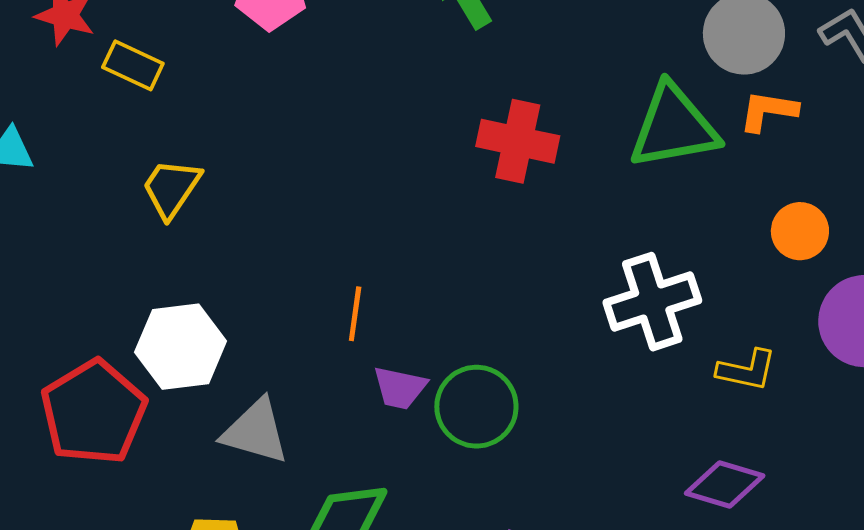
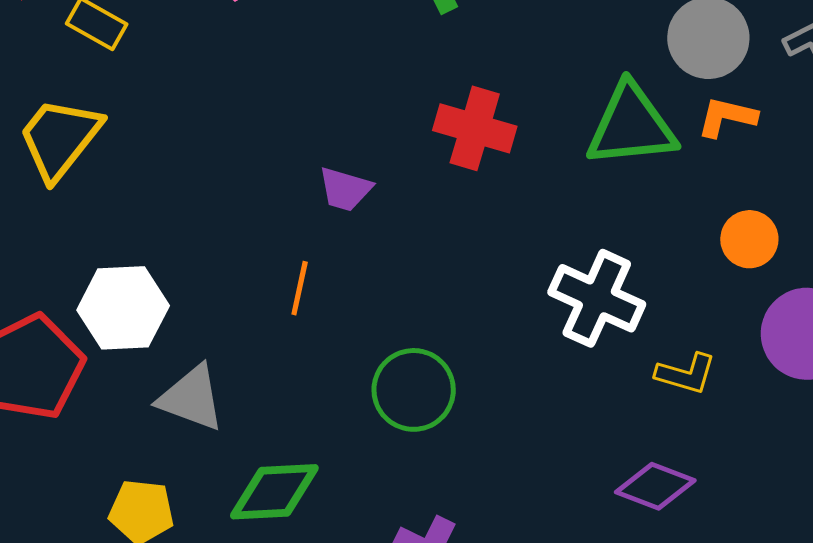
yellow trapezoid: (171, 188) -> (60, 138), moved, size x1.4
white cross: (652, 302) -> (597, 298), turned 38
purple trapezoid: (400, 388) -> (345, 189), moved

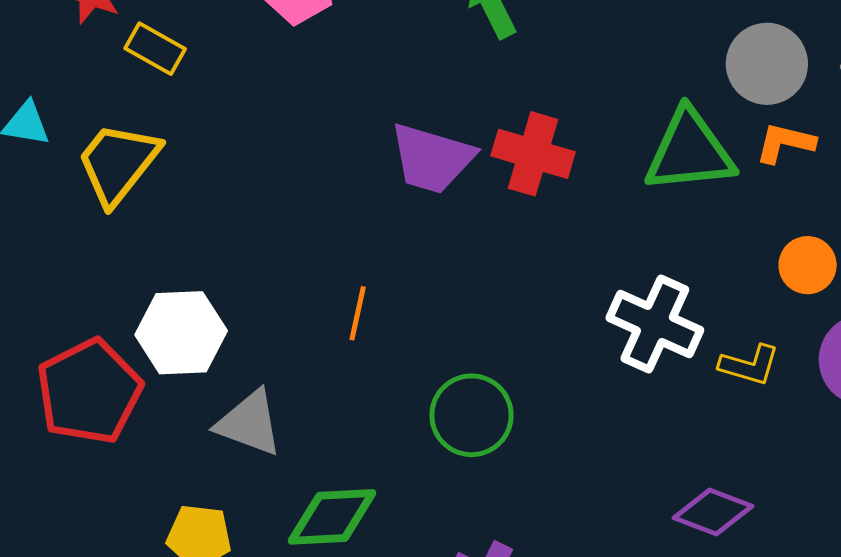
purple trapezoid: (345, 189) -> (432, 158), moved, size x1.6
yellow L-shape: (686, 374) -> (749, 365), moved

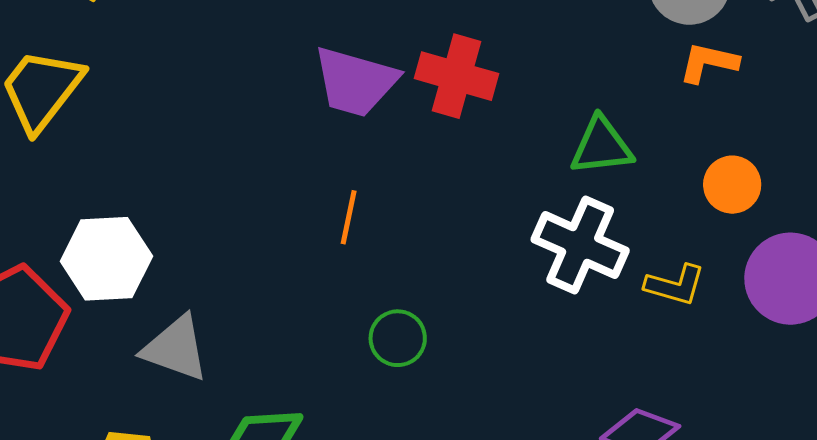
green triangle: (690, 151) -> (601, 146), moved, size x0.7
orange line: (358, 313) -> (349, 217), moved
green circle: (472, 415) -> (398, 338), size x0.7

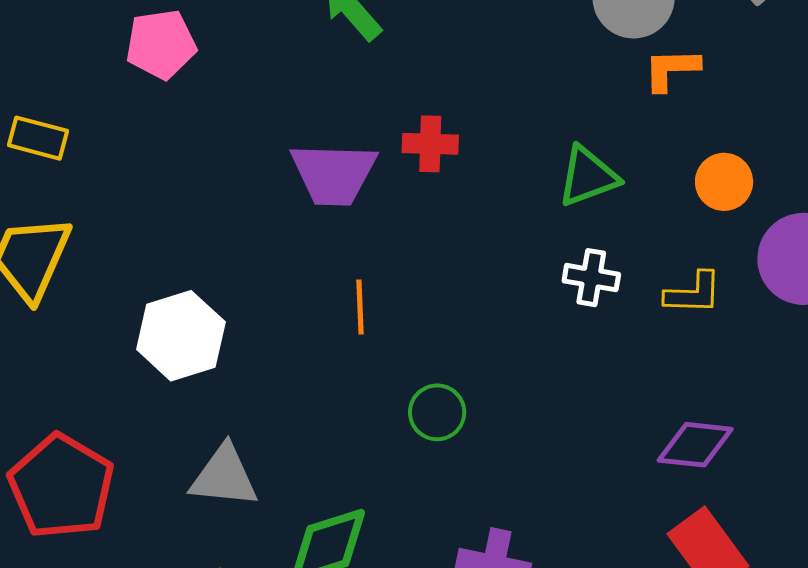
red cross: (456, 76) -> (430, 144), size x0.7
white cross: (580, 245) -> (591, 278), size x0.6
white hexagon: (106, 259) -> (181, 336), moved

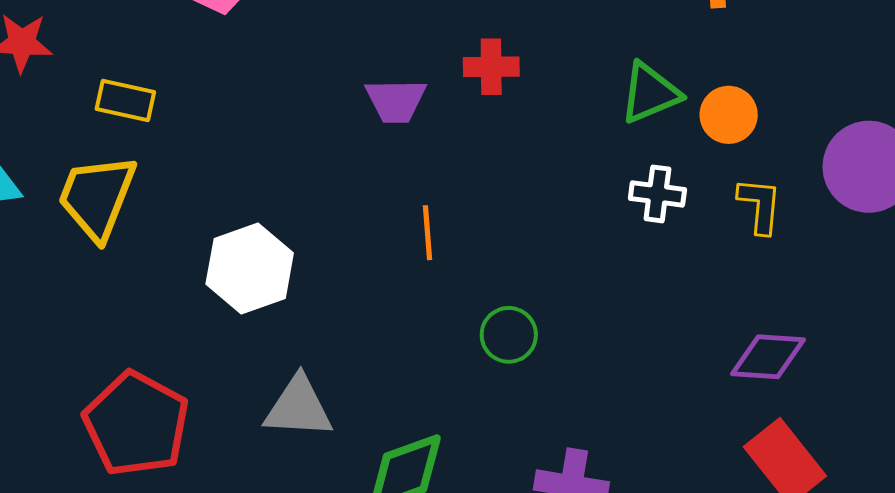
yellow rectangle: (38, 138) -> (125, 100), moved
purple trapezoid: (334, 174) -> (396, 101), size x0.7
orange circle: (724, 182) -> (729, 115), moved
yellow L-shape: (693, 293) -> (760, 205), turned -84

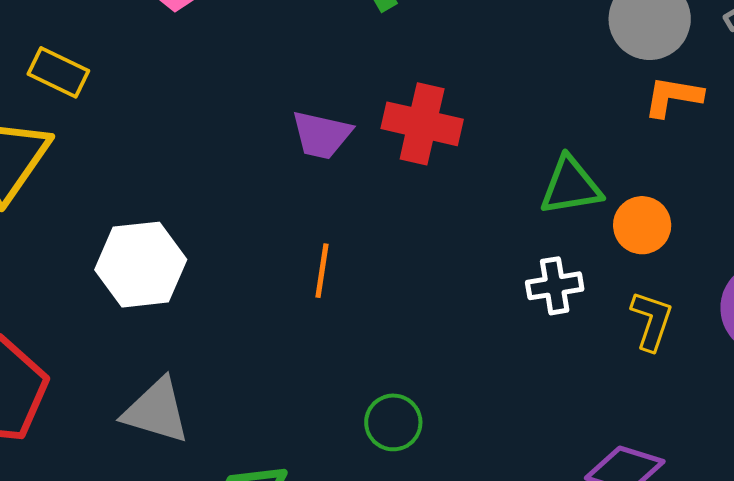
red cross: (491, 67) -> (422, 124), size x1.4
white cross: (657, 194) -> (555, 286), turned -30
green circle: (509, 335) -> (393, 422), moved

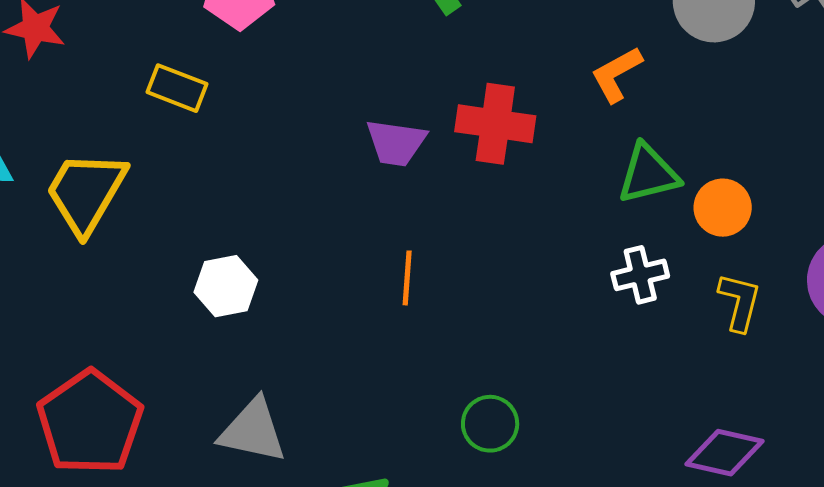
yellow rectangle: (58, 72) -> (177, 88), moved
orange L-shape: (673, 97) -> (616, 74), moved, turned -34
white hexagon: (141, 265) -> (226, 286), size x0.7

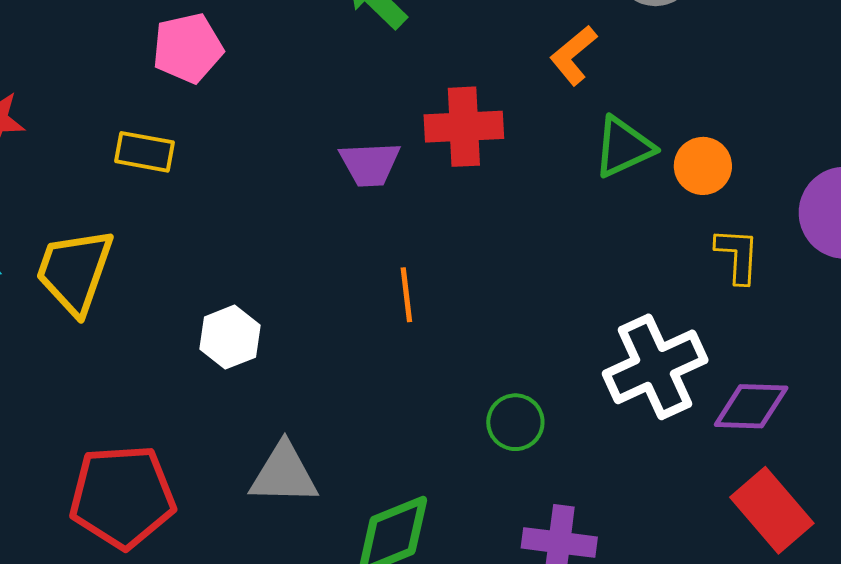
white cross: (640, 275) -> (655, 367), moved, size x1.8
red pentagon: (90, 422) -> (122, 496), turned -30

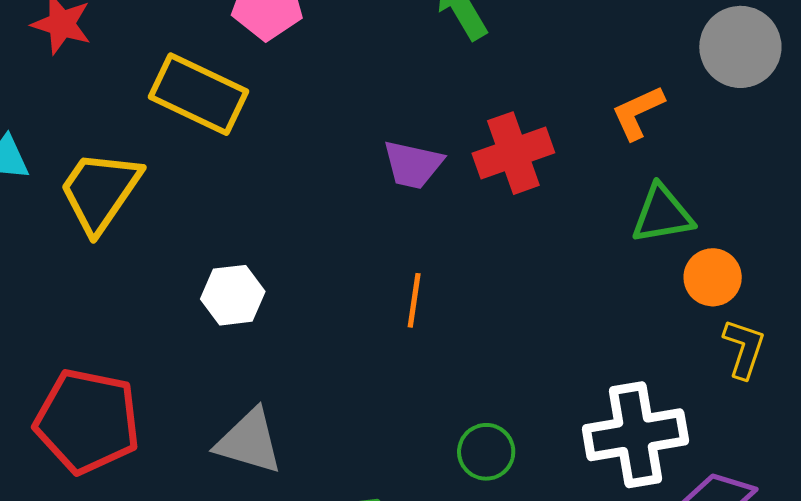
red cross: (464, 127) -> (513, 153), turned -32
yellow rectangle: (145, 152) -> (199, 94), size x1.6
orange circle: (703, 166) -> (713, 277), moved

